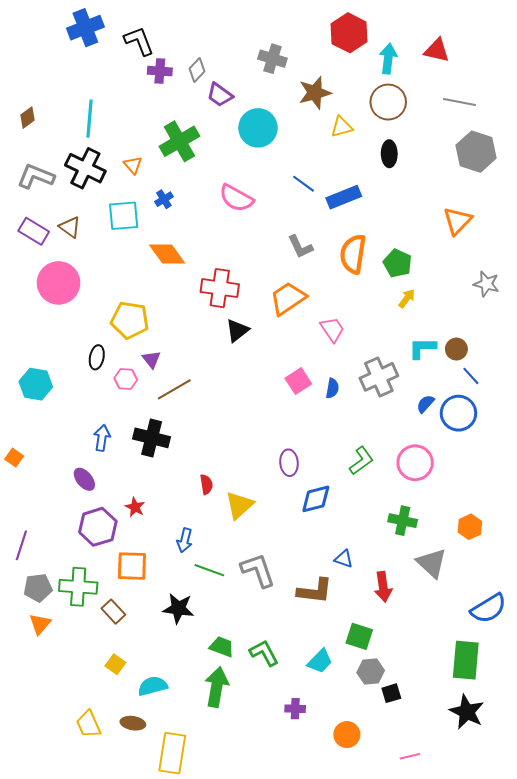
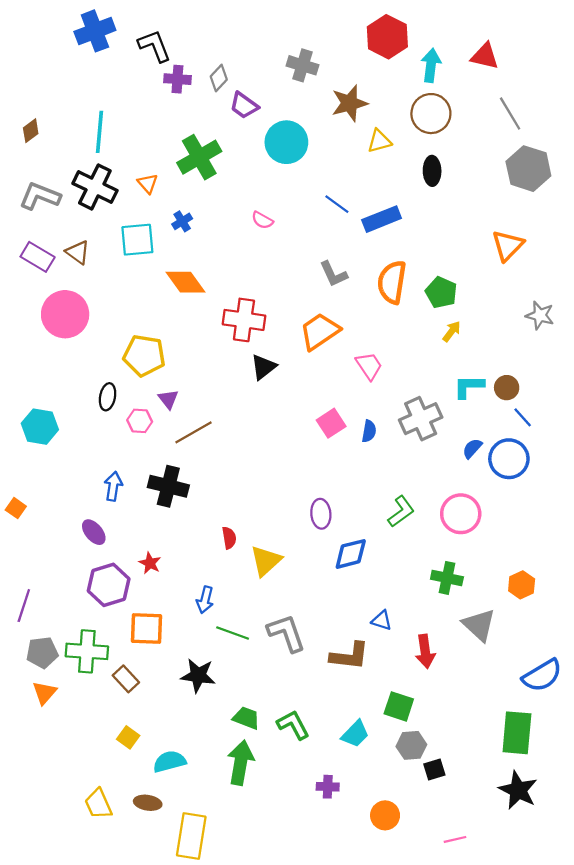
gray line: (460, 102) -> (510, 114), turned 48
pink semicircle: (236, 198) -> (262, 220), size x0.6

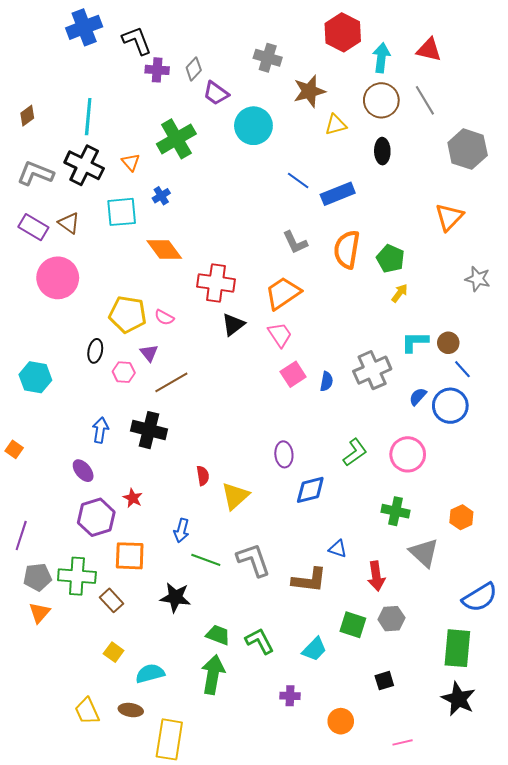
gray line: (510, 114) -> (425, 100), moved
pink semicircle: (262, 220) -> (164, 317), moved
pink trapezoid: (369, 366) -> (280, 335), moved
gray hexagon: (411, 745) -> (391, 619), moved

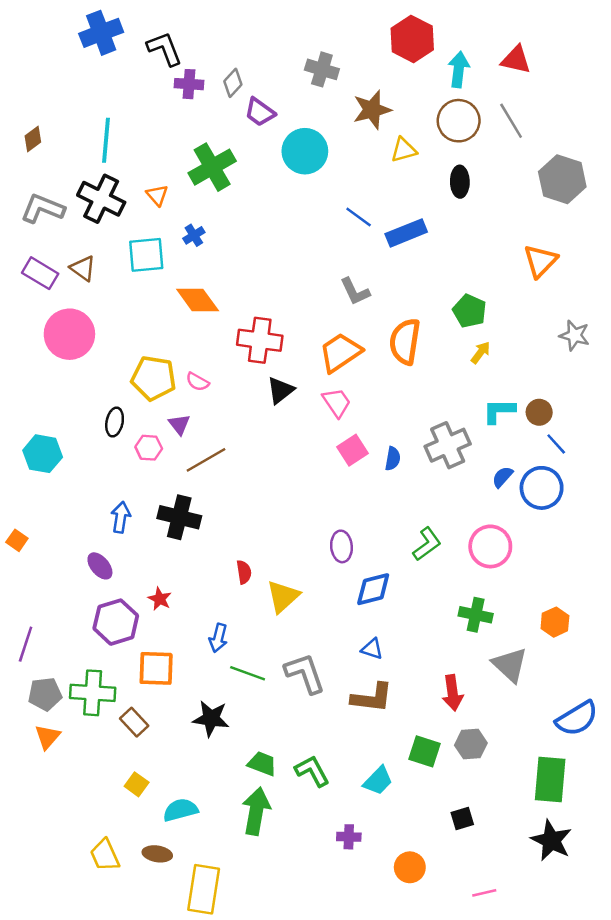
orange semicircle: (347, 249) -> (405, 341), moved
blue triangle: (338, 549) -> (372, 649), moved

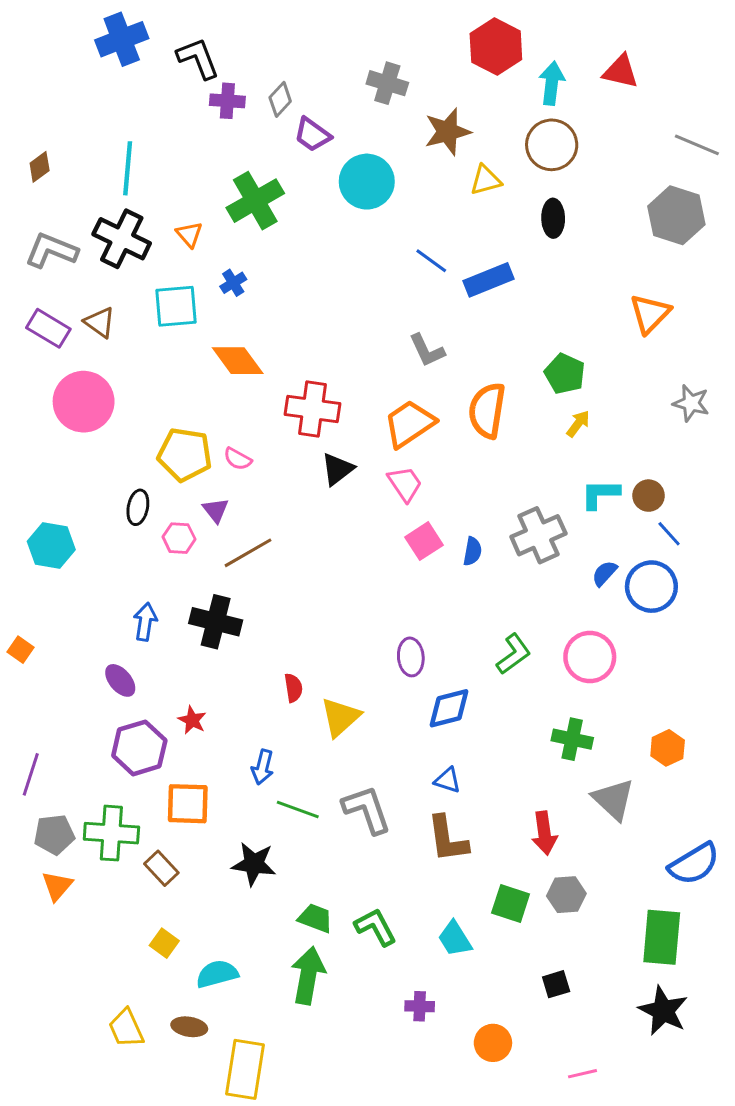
gray line: (511, 121) -> (697, 145), moved, turned -36
brown L-shape: (372, 698) -> (447, 839), turned 75
cyan trapezoid: (378, 781) -> (455, 939), turned 104

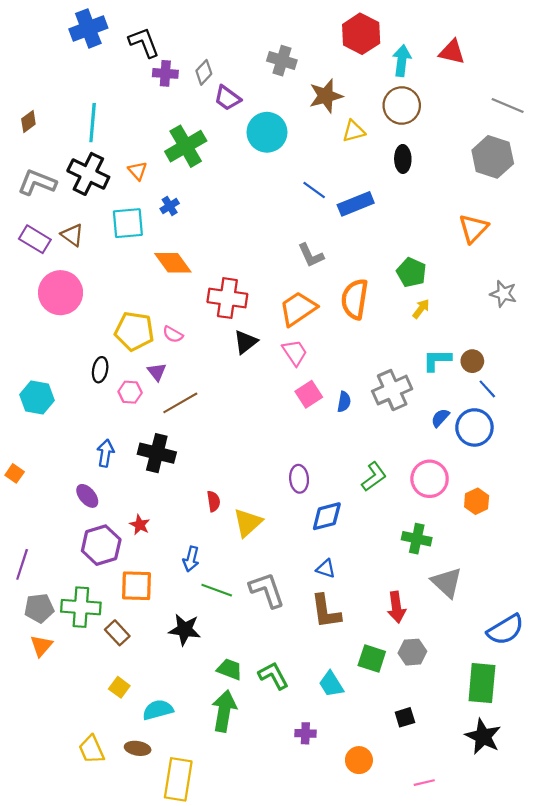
orange hexagon: (668, 748) -> (477, 501), moved

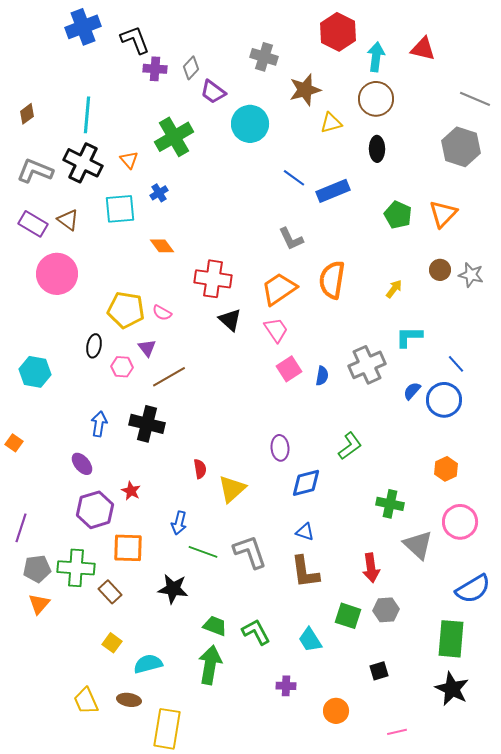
orange diamond: (173, 263) -> (162, 246), size x0.7
green pentagon: (411, 272) -> (398, 215), moved
black triangle: (246, 342) -> (230, 320), turned -40
brown circle: (472, 361) -> (440, 270), moved
pink circle: (430, 479) -> (460, 522), moved

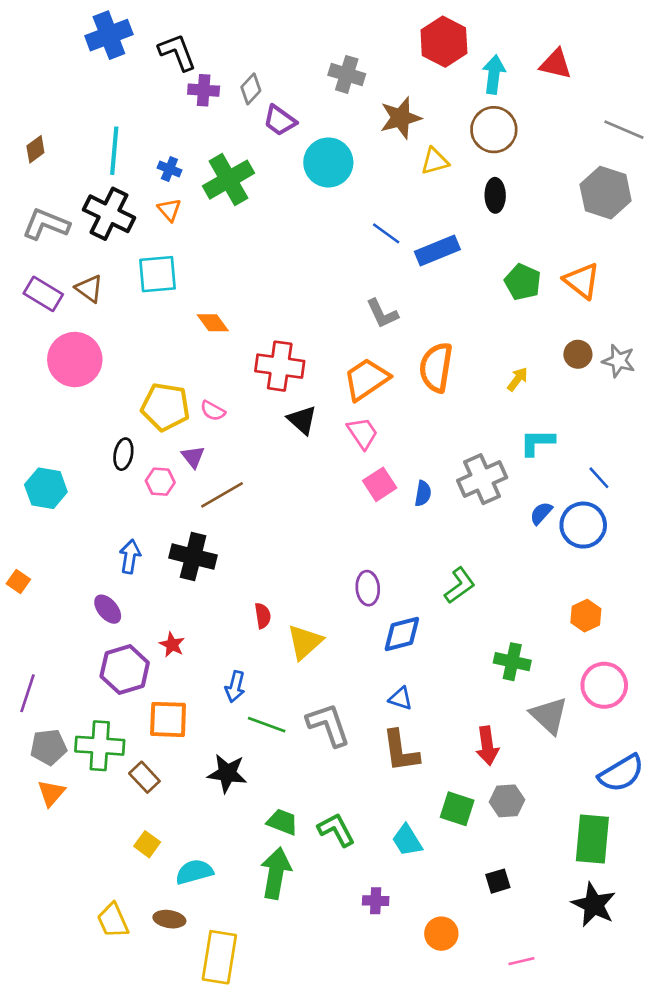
blue cross: (159, 193) -> (169, 169), moved, turned -36
orange triangle: (443, 214) -> (582, 281), turned -36

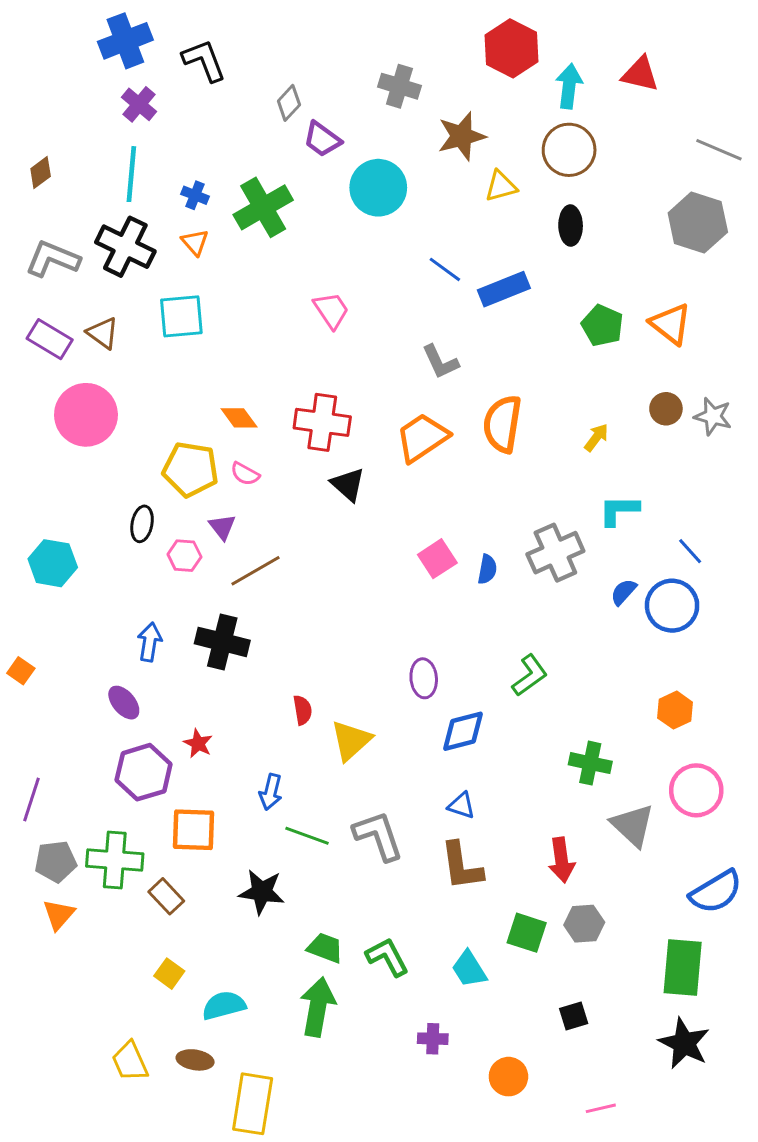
purple cross: (204, 90) -> (139, 104), moved, turned 36
orange diamond: (213, 323) -> (239, 418), moved
pink trapezoid: (362, 433) -> (331, 310), moved

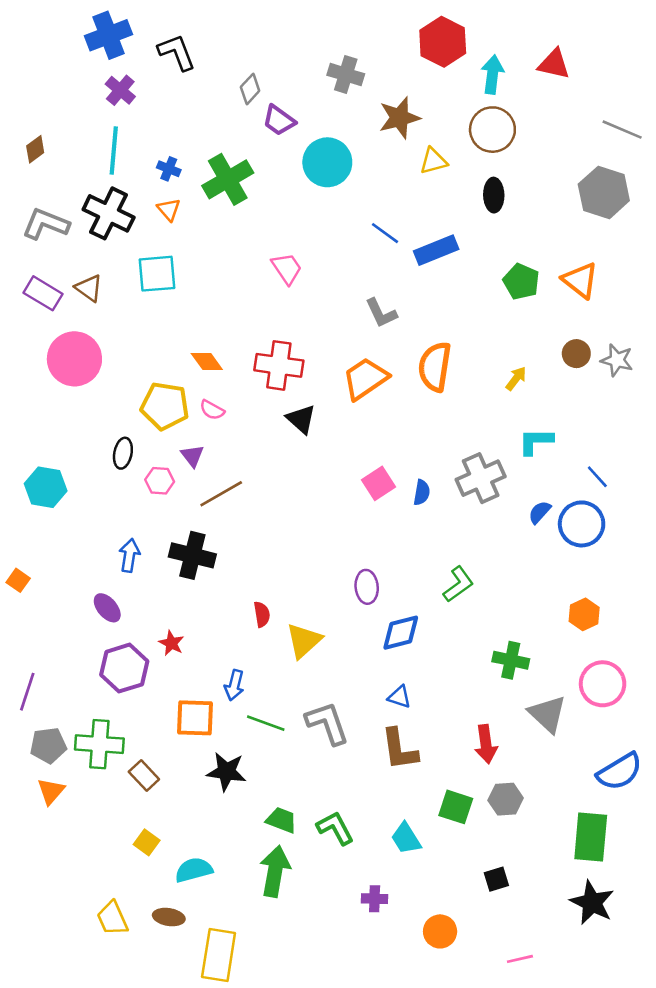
orange square: (193, 830) -> (195, 718), moved

